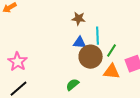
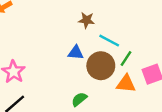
cyan line: (98, 36) -> (109, 41), turned -60
blue triangle: (80, 43) -> (76, 53), moved

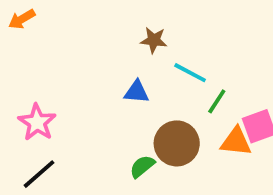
brown circle: (101, 66) -> (177, 143), moved
orange triangle: (126, 84) -> (236, 142), moved

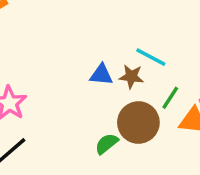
brown star: (154, 40) -> (131, 77), moved
green line: (217, 101) -> (170, 98), moved

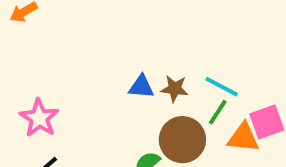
cyan line: (151, 57) -> (222, 87), moved

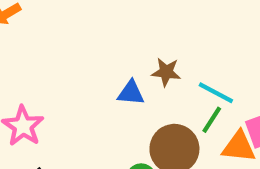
brown star: (175, 89) -> (166, 72), moved

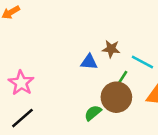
green line: (212, 120) -> (122, 79), moved

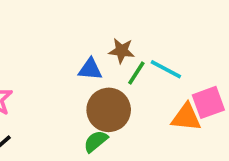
green line: (122, 79) -> (136, 73), moved
brown circle: (116, 97) -> (109, 110), moved

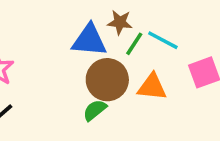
blue triangle: (90, 69) -> (89, 40), size x1.5
orange triangle: (186, 117) -> (152, 87), moved

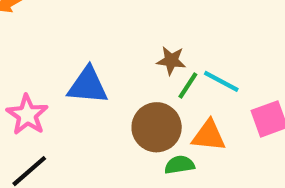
blue triangle: (89, 40) -> (88, 86), moved
green semicircle: (95, 110) -> (180, 165), moved, turned 30

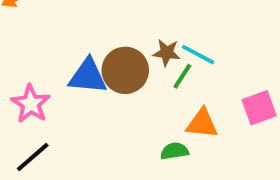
cyan line: (221, 81) -> (198, 55), moved
brown circle: (157, 127) -> (125, 70), moved

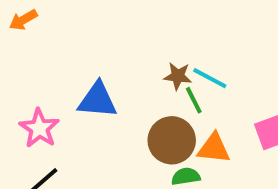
brown circle: (125, 70) -> (172, 140), moved
green line: (182, 76) -> (194, 100), turned -60

